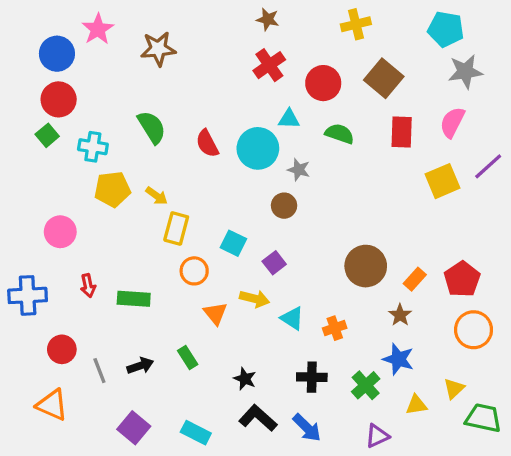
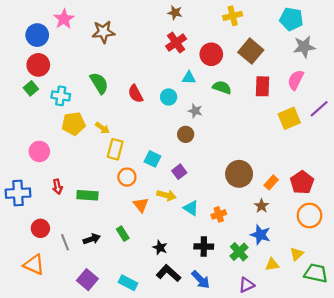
cyan circle: (258, 148) -> (169, 97), size x0.6

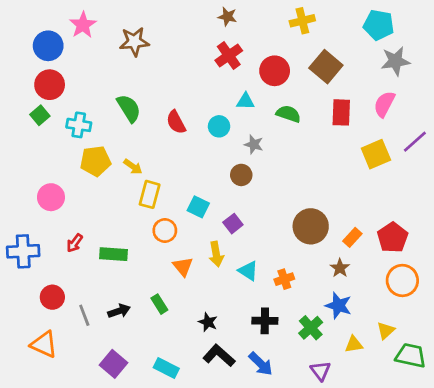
red arrow: (58, 187) -> (75, 243), turned 48
yellow arrow: (166, 195) -> (216, 254), turned 66
purple triangle: (247, 285) -> (320, 371), turned -42

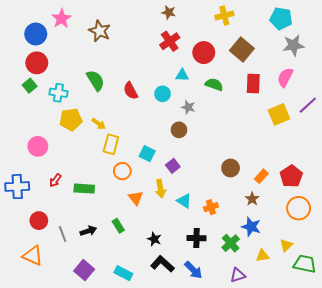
brown star: (134, 42) -> (100, 31), turned 30
brown circle: (311, 226) -> (231, 168), size x0.7
purple triangle: (320, 371) -> (238, 275), turned 49

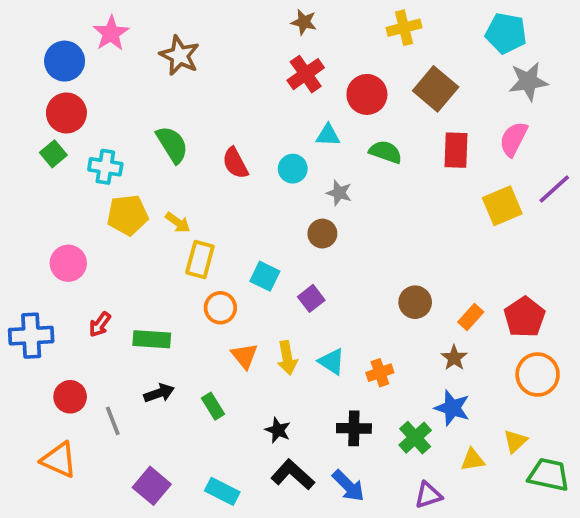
yellow arrow: (160, 189) -> (287, 358), moved
black arrow: (88, 231) -> (159, 393), moved

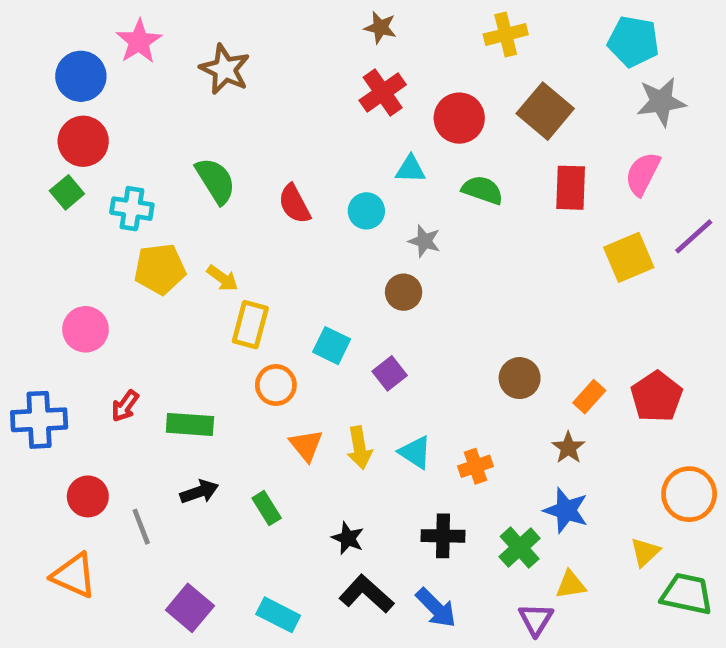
orange circle: (538, 375) -> (689, 494), moved
yellow triangle: (473, 460) -> (571, 585), moved
purple triangle: (428, 495) -> (536, 619), turned -40

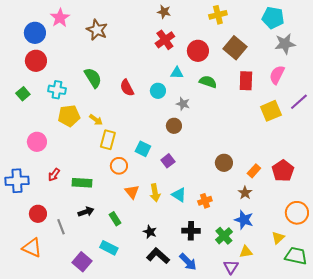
green square: (67, 192) -> (23, 94), moved
cyan rectangle: (278, 615) -> (109, 248), moved

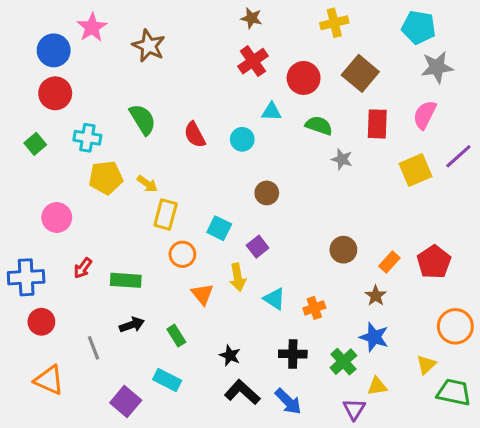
gray star: (183, 104) -> (342, 159), moved
yellow arrow: (155, 193) -> (238, 277), moved
red circle: (38, 214) -> (41, 322), moved

